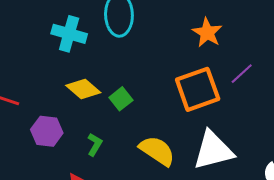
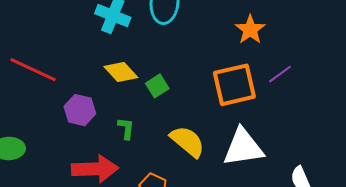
green L-shape: (95, 144) -> (126, 128), turned -30

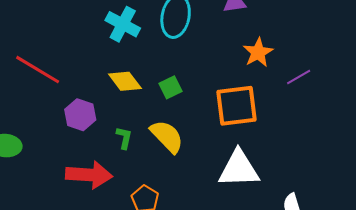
purple line: (280, 74) -> (299, 77), moved
green square: (157, 86) -> (171, 87), moved
yellow semicircle: (187, 142) -> (167, 136), moved

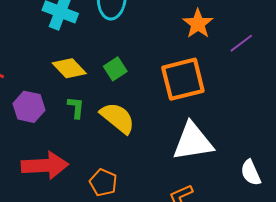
green L-shape: (124, 138) -> (76, 107), moved

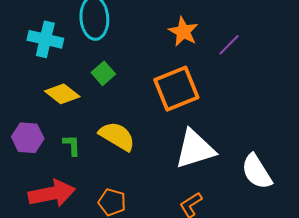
green square: (115, 69) -> (103, 73), moved
green L-shape: (76, 107) -> (72, 145), moved
white semicircle: (251, 173) -> (257, 172), size x1.4

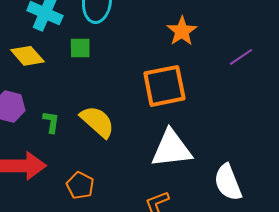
purple line: (229, 45) -> (241, 57), moved
green square: (103, 73) -> (80, 48), moved, turned 30
yellow diamond: (62, 94) -> (27, 56), moved

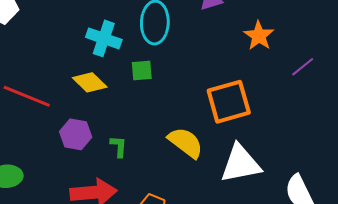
orange star: (182, 31) -> (259, 36), moved
yellow semicircle: (97, 122) -> (186, 143), moved

